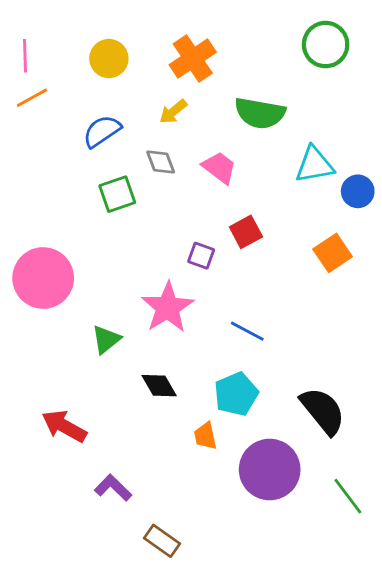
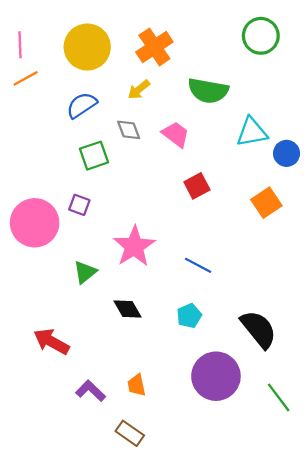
yellow circle: (109, 59) -> (87, 47), size x1.5
purple square: (201, 256) -> (79, 205), moved
cyan pentagon: (236, 394) -> (189, 316), size x0.7
orange trapezoid: (205, 436) -> (136, 385), moved

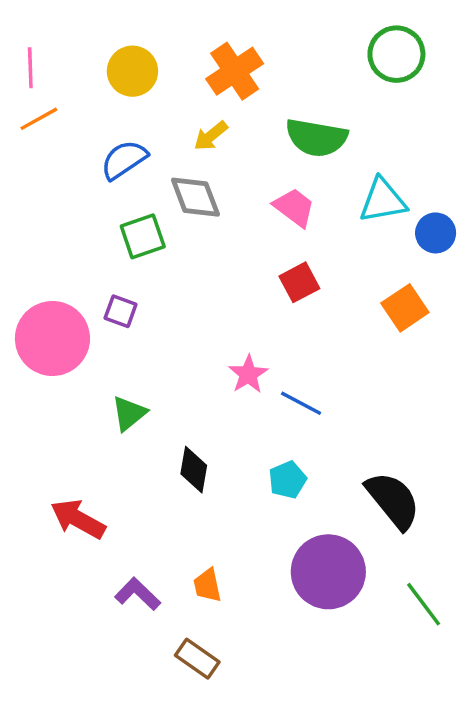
yellow circle: (87, 47) -> (132, 71), size x0.7
gray diamond: (129, 130) -> (195, 197), size x1.4
pink trapezoid: (176, 134) -> (294, 207), moved
pink star: (134, 246) -> (248, 374), moved, size x0.6
black diamond: (128, 309) -> (194, 470), turned 40

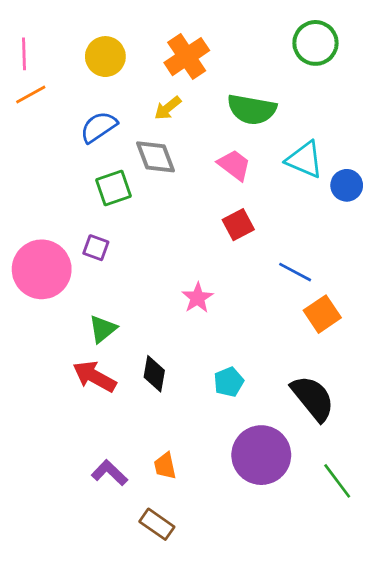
cyan triangle: (383, 201) -> (305, 160), turned 33
orange square: (405, 308) -> (322, 314), moved
blue line: (301, 403) -> (295, 272), moved
red arrow: (78, 519) -> (95, 376), moved

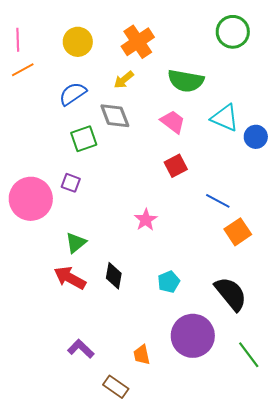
orange trapezoid: (165, 466) -> (142, 355), moved

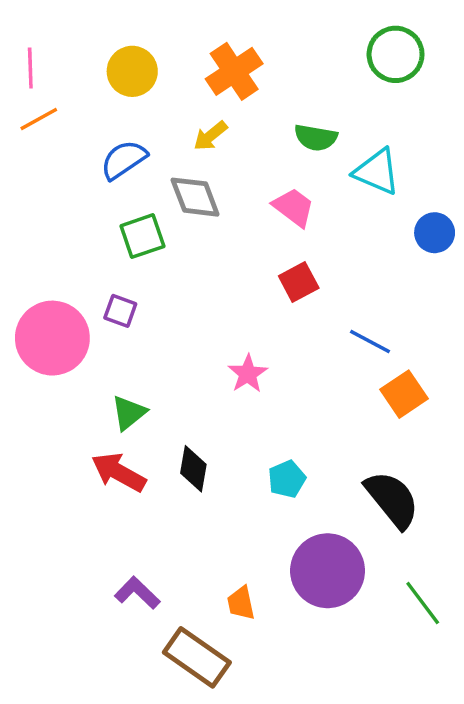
green semicircle: (186, 81) -> (316, 138), size x0.7
cyan triangle: (225, 118) -> (377, 172), moved
brown rectangle: (116, 387) -> (197, 657), size x1.5

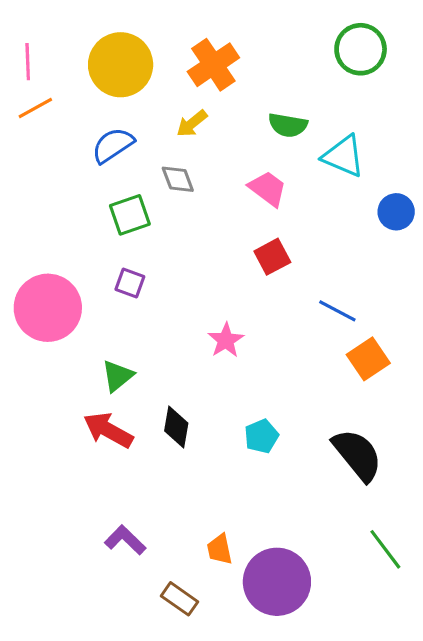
yellow circle: (132, 71) -> (121, 65), size x1.4
gray diamond: (195, 197) -> (178, 179), size x0.7
purple square: (120, 311) -> (130, 283), moved
purple circle: (328, 571) -> (277, 582), moved
brown rectangle: (197, 657) -> (179, 599), size x0.6

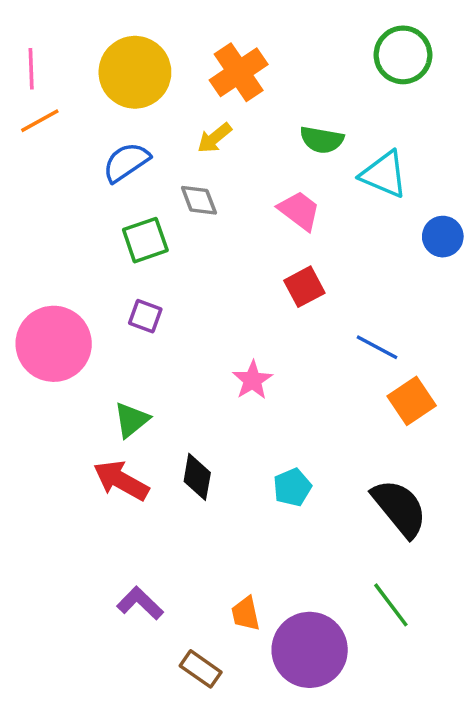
green line: (385, 549) -> (391, 605), moved

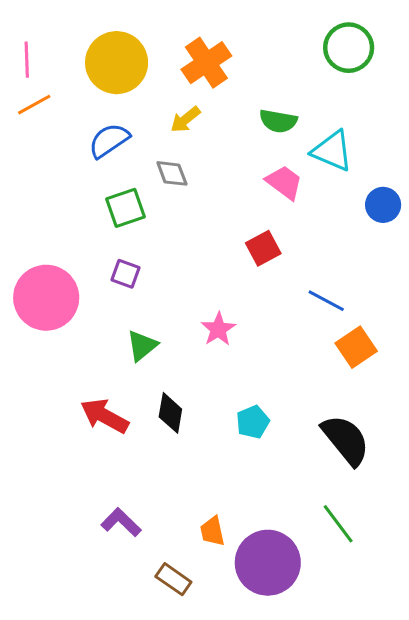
pink trapezoid: (299, 211) -> (284, 182), moved
green triangle: (131, 420) -> (142, 346), moved

